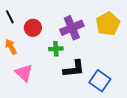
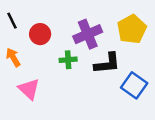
black L-shape: (74, 69) -> (107, 63), moved
blue square: (100, 81) -> (134, 85), moved

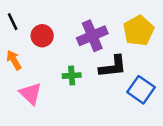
green cross: (68, 60) -> (72, 76), moved

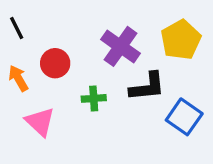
red circle: (42, 36) -> (55, 63), moved
purple cross: (92, 36) -> (120, 46), turned -32

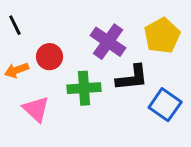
orange arrow: (18, 78) -> (16, 70), turned -80
green cross: (94, 98) -> (84, 88), size x1.5

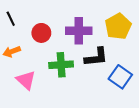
purple cross: (108, 42) -> (79, 31), turned -35
red circle: (50, 57) -> (41, 33), moved

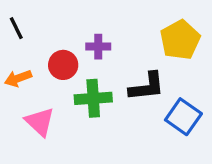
purple cross: (79, 31) -> (98, 47), moved, size x0.6
red circle: (41, 33) -> (63, 65), moved

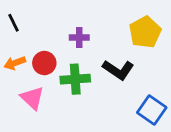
red circle: (63, 65) -> (44, 63), moved
black L-shape: (147, 87) -> (118, 70), turned 40
blue square: (183, 117) -> (152, 110), moved

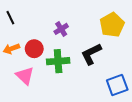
purple cross: (79, 37) -> (61, 29), turned -32
black L-shape: (118, 70) -> (91, 54), turned 120
blue square: (152, 110) -> (117, 85), turned 35

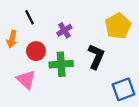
black line: (10, 18) -> (29, 17), moved
orange arrow: (11, 49) -> (12, 39), moved, turned -56
black L-shape: (91, 54) -> (96, 57), turned 140

